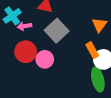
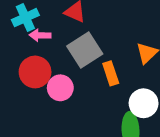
orange rectangle: (92, 50) -> (111, 73), moved

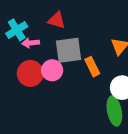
gray square: (85, 50) -> (69, 50), turned 32
pink circle: (60, 88) -> (52, 70), moved

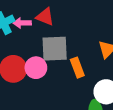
pink arrow: (31, 43) -> (22, 23), moved

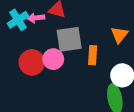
orange rectangle: (77, 68) -> (93, 55), turned 30

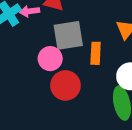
red circle: (32, 62) -> (65, 85), moved

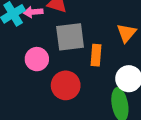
pink circle: (50, 59) -> (37, 59), moved

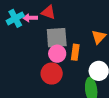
pink circle: (37, 59) -> (57, 54), moved

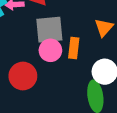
red circle: (52, 74) -> (23, 76), moved

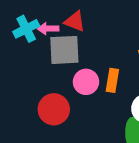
gray square: (49, 30) -> (64, 50), moved

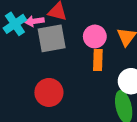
pink circle: (86, 82) -> (95, 36), moved

